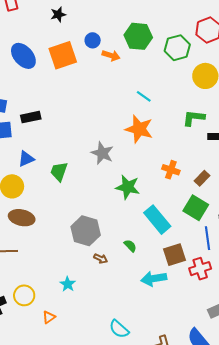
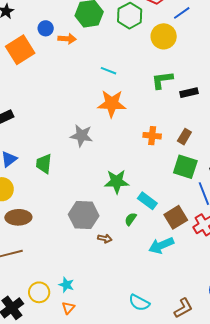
green star: (128, 187) -> (117, 182), moved
cyan rectangle: (157, 220) -> (147, 201), moved, size x0.7
green semicircle: (130, 246) -> (131, 219), turned -88
cyan star: (68, 284) -> (66, 285), moved

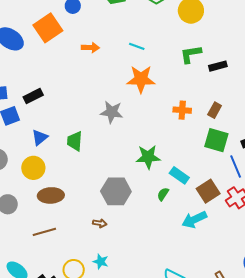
orange arrow: (67, 39) -> (90, 48), moved
brown arrow: (105, 239) -> (100, 223), moved

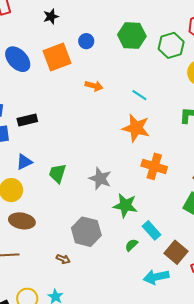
orange cross: (182, 110) -> (154, 166), moved, size x1.4
gray star: (112, 112) -> (100, 179), moved
brown square: (208, 191) -> (176, 252), turned -30

